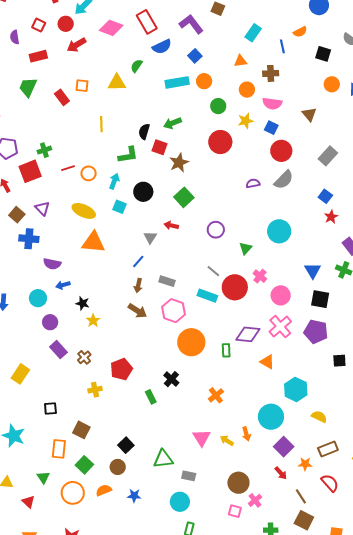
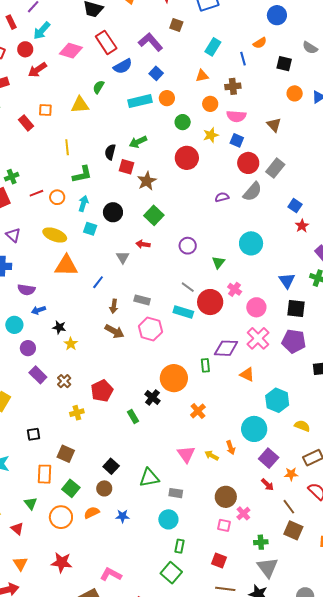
green L-shape: (128, 155) -> (82, 174), moved
gray rectangle: (328, 156) -> (275, 168), moved
blue line: (138, 261) -> (98, 282), moved
orange circle: (191, 342) -> (174, 378), moved

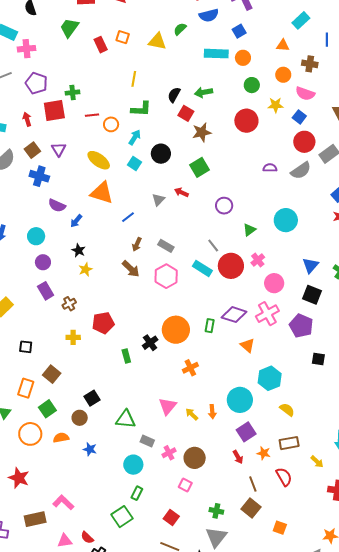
blue arrow: (38, 310) -> (76, 221), moved, turned -48
pink cross: (243, 513) -> (169, 453), moved

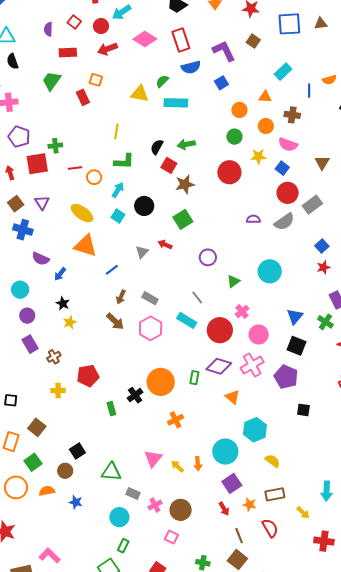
orange square: (123, 37) -> (96, 80), moved
cyan rectangle: (216, 54) -> (176, 103), moved
orange circle: (243, 58) -> (239, 110), moved
red circle: (231, 266) -> (220, 330), moved

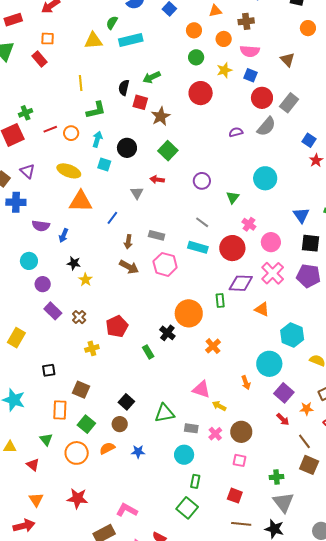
pink triangle: (153, 459) -> (201, 389), turned -36
yellow arrow: (177, 466) -> (219, 406), moved

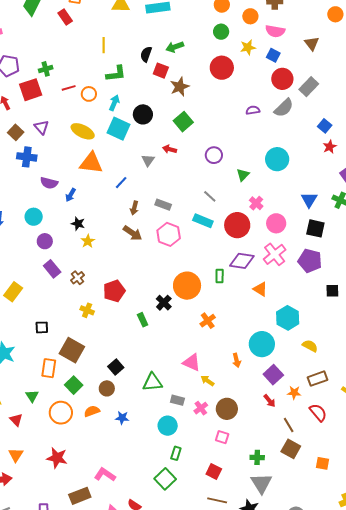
cyan square: (104, 164) -> (119, 129), size x1.6
yellow cross: (92, 348) -> (87, 310), turned 32
brown square: (81, 390) -> (72, 350), size x1.4

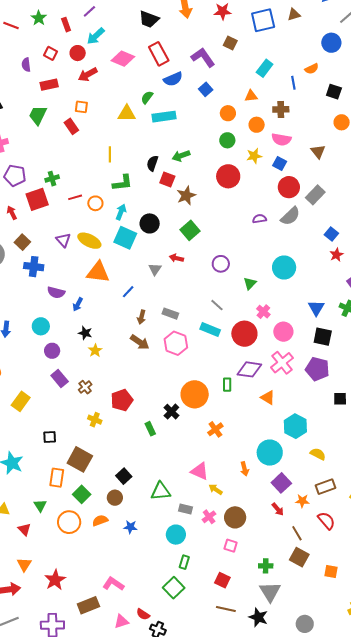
purple triangle: (41, 127) -> (63, 240), moved
red star: (57, 458) -> (55, 580), moved, turned 30

